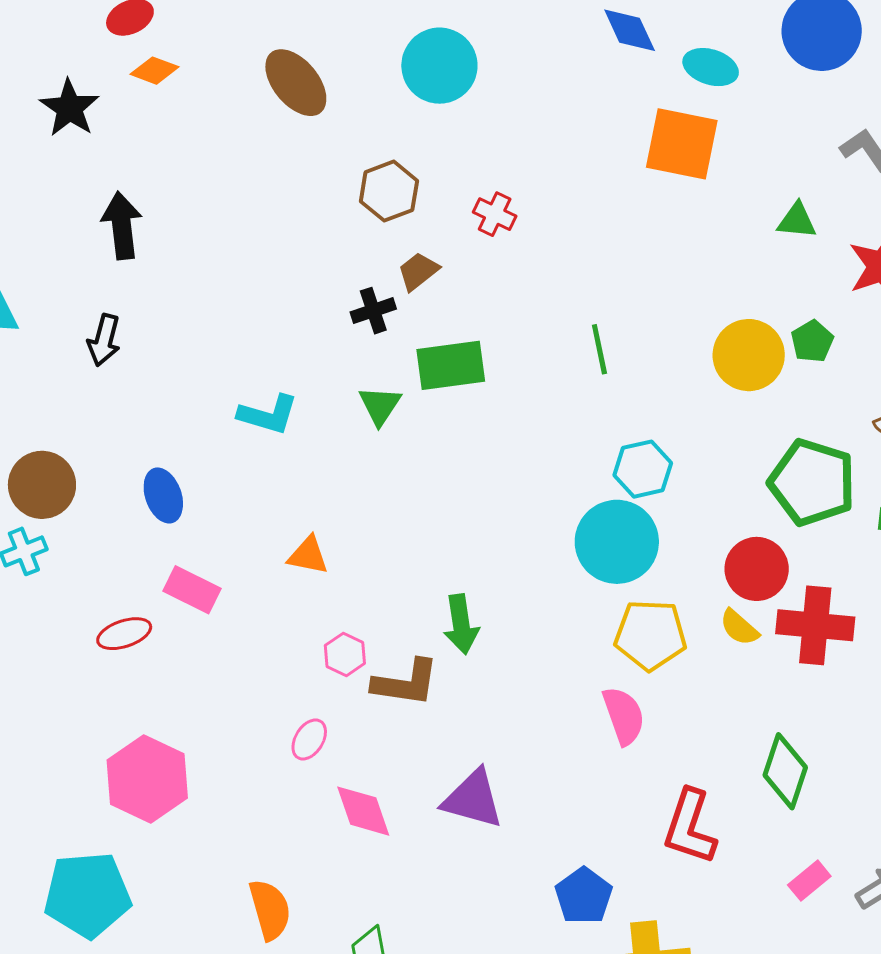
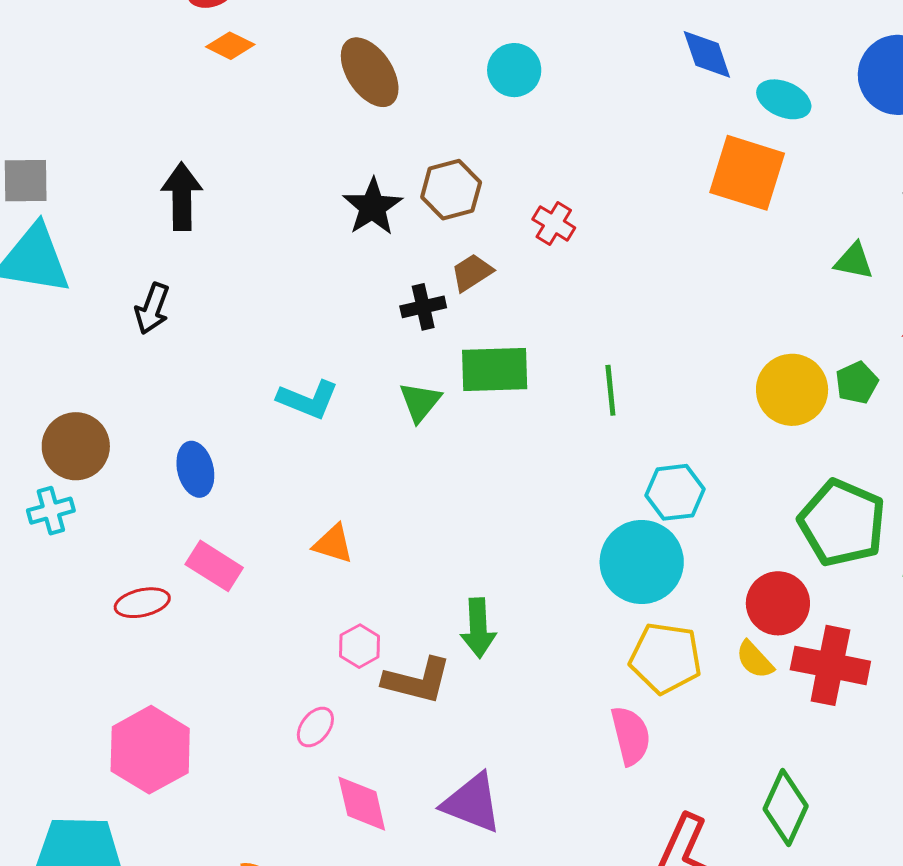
cyan circle: (439, 66) -> (514, 70), size x0.7
black star: (69, 108) -> (373, 207), moved
green line: (599, 349) -> (610, 390), moved

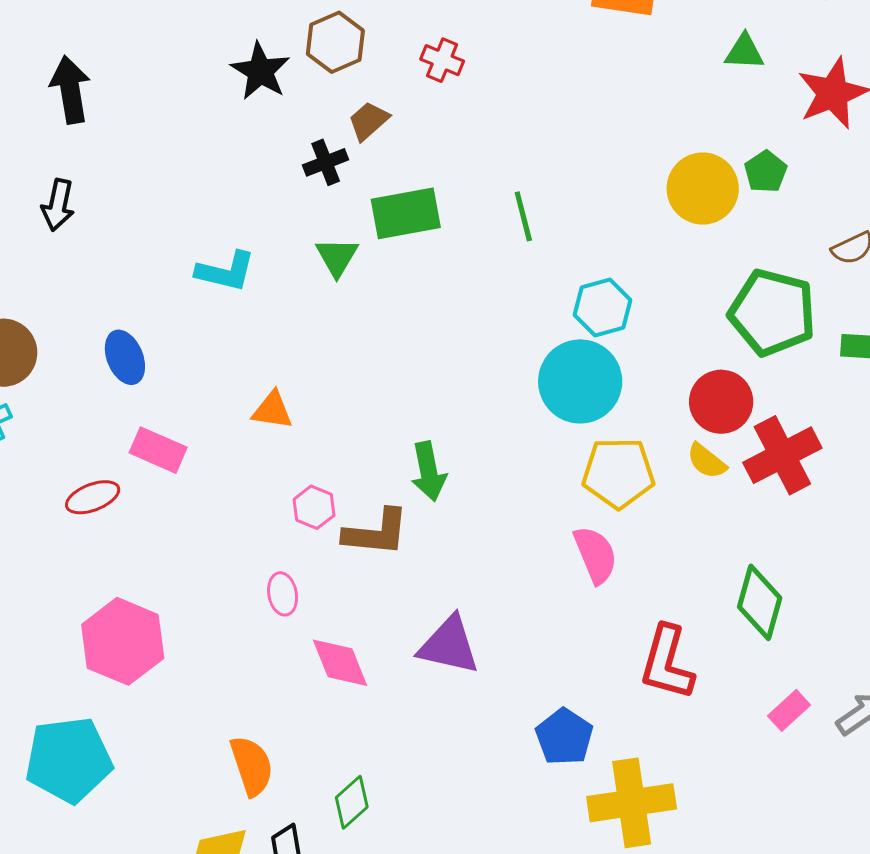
red cross: (830, 665) -> (782, 455), turned -30
pink ellipse: (315, 727) -> (283, 594), turned -39

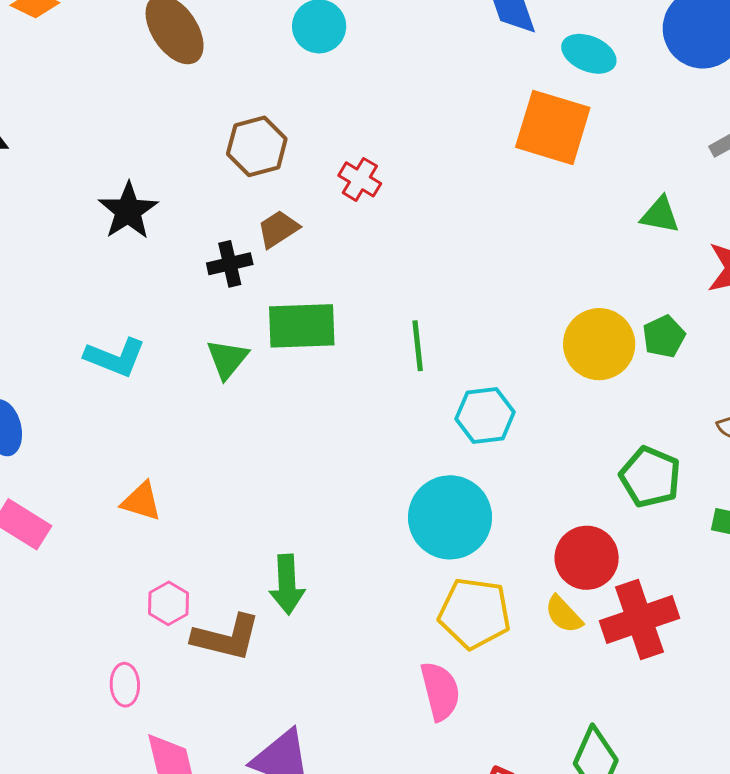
black star: (260, 71) -> (128, 211), moved
cyan hexagon: (603, 308) -> (485, 416), moved
green pentagon: (772, 313) -> (650, 477), size x0.7

